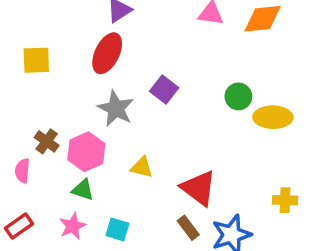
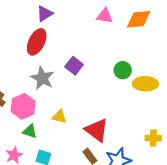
green triangle: (83, 190) -> (30, 131), moved

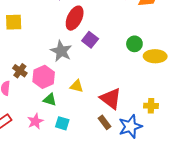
red ellipse: (37, 42) -> (75, 18), moved
yellow cross: (153, 138) -> (151, 106), moved

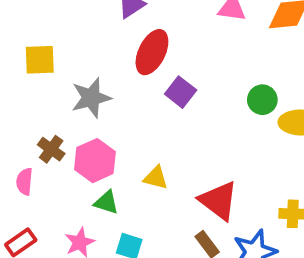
gray star: (61, 51) -> (91, 98), moved, turned 30

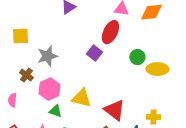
red ellipse: (152, 52) -> (110, 32), moved
brown cross: (51, 149) -> (26, 75), moved
yellow triangle: (156, 178) -> (81, 98), size x1.5

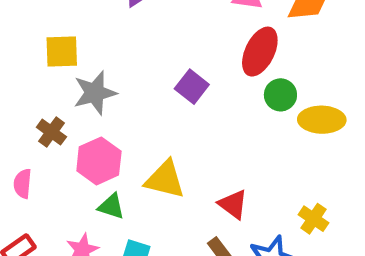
red ellipse: (110, 32) -> (260, 52), moved
yellow square: (20, 36) -> (62, 52), moved
red triangle: (114, 110) -> (233, 204), size x0.7
yellow cross: (153, 117) -> (314, 219), turned 32

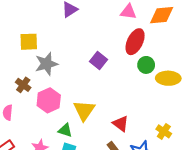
yellow triangle: (165, 180) -> (84, 110), turned 50
green triangle: (111, 206) -> (65, 130), moved

